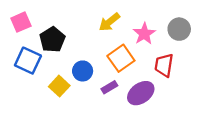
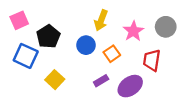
yellow arrow: (109, 22) -> (101, 20), turned -30
orange square: (121, 58) -> (112, 54), size x0.7
blue circle: (83, 71) -> (86, 45), moved

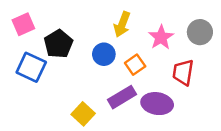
yellow square: (55, 80) -> (83, 114), moved
purple rectangle: (101, 81) -> (122, 97), size x1.5
purple ellipse: (130, 86) -> (157, 104), turned 45

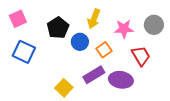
pink star: (161, 37) -> (124, 29), turned 30
black pentagon: (58, 44) -> (58, 28), moved
red trapezoid: (183, 72) -> (141, 56), turned 140

